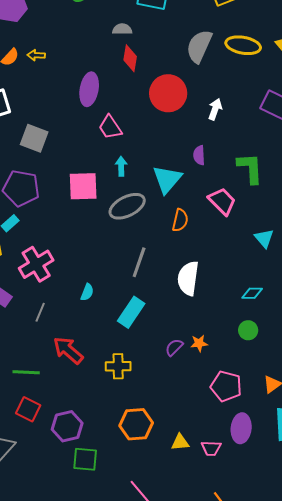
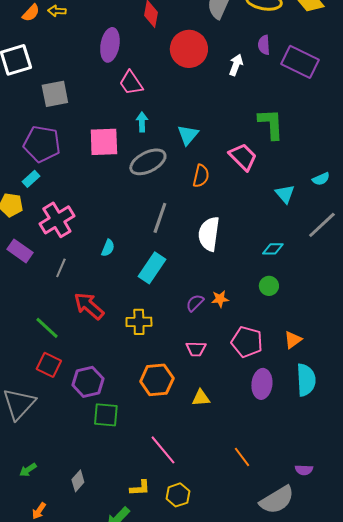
gray square: (34, 138) -> (55, 94), turned -32
purple semicircle: (199, 155) -> (264, 45), moved
cyan triangle: (167, 179) -> (188, 135), size x0.7
green line: (26, 372) -> (47, 328), turned 40
pink trapezoid: (211, 448) -> (196, 349), moved

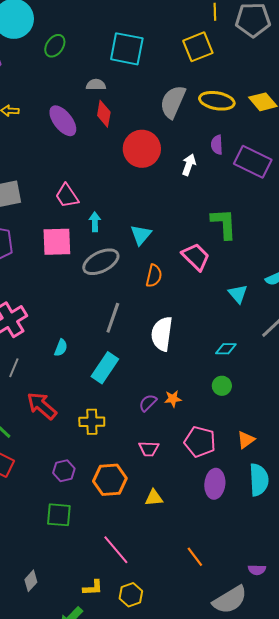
purple ellipse: (110, 45) -> (63, 121), moved, turned -48
pink trapezoid: (131, 83) -> (67, 196), moved
purple hexagon: (88, 382) -> (64, 471), moved, size x0.7

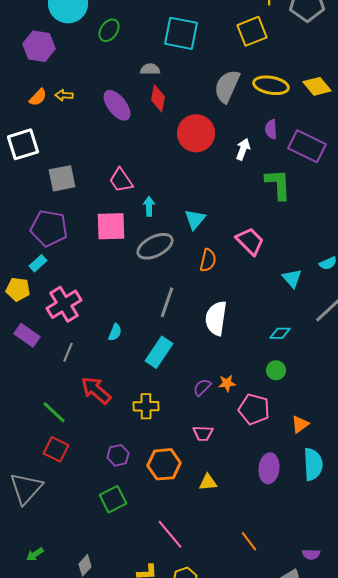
green L-shape: (224, 224) -> (278, 184), moved
pink pentagon: (200, 442) -> (254, 409), moved
green square: (59, 515) -> (113, 499), turned -32

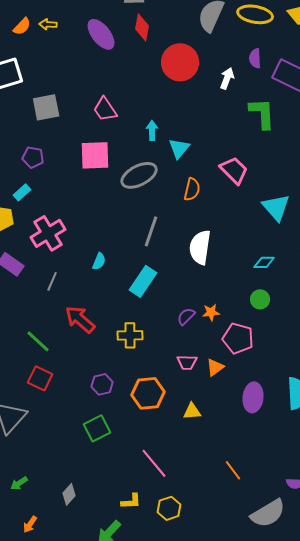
cyan arrow: (149, 206) -> (152, 130), moved
purple pentagon: (49, 228) -> (33, 157), size x0.6
cyan triangle: (292, 278) -> (276, 207), size x1.4
orange triangle: (300, 424) -> (215, 367), moved

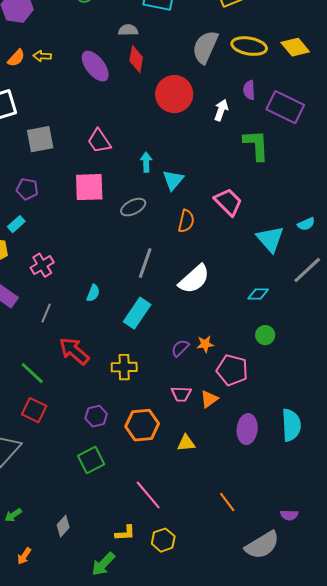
gray ellipse: (139, 175) -> (133, 207), size x0.7
pink cross: (48, 233) -> (42, 265), size x0.7
white semicircle: (200, 247) -> (194, 279), turned -140
green circle: (260, 299) -> (265, 335), moved

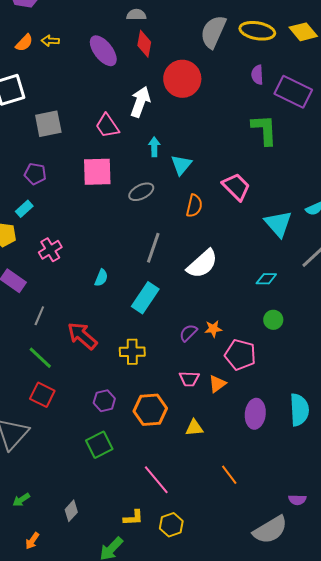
white arrow: (221, 110) -> (140, 102), moved, size x1.4
gray line: (46, 313) -> (39, 316), moved
orange line: (227, 502) -> (229, 475), moved

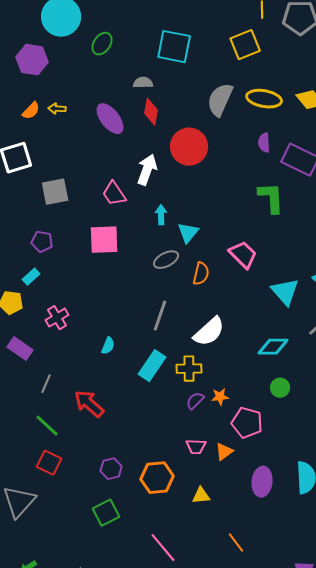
gray ellipse: (141, 192) -> (166, 260), moved
cyan diamond: (266, 279) -> (273, 347), size x1.4
yellow cross: (132, 352) -> (189, 369), moved

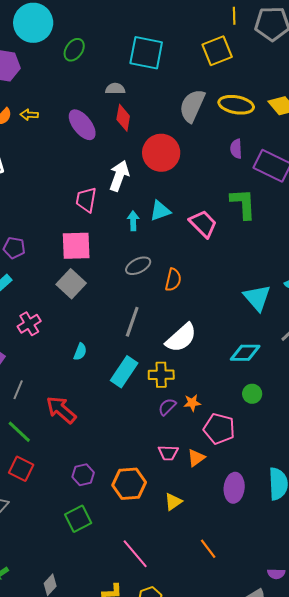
gray square: (55, 192) -> (71, 284), moved, turned -36
pink trapezoid: (114, 194) -> (86, 200), turned 44
cyan triangle: (188, 233) -> (160, 211), moved, turned 30
pink trapezoid: (243, 255) -> (203, 224), moved
yellow triangle: (201, 496) -> (173, 502), turned -30

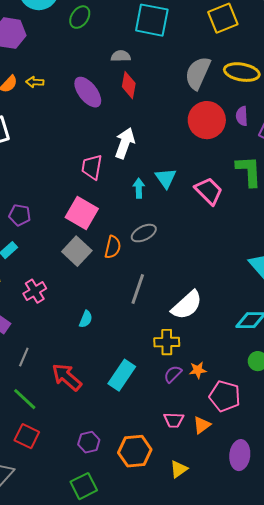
red circle: (161, 153) -> (207, 120), moved
cyan triangle: (160, 211) -> (166, 178), turned -45
pink square: (76, 246) -> (82, 213), turned 32
orange semicircle: (173, 280) -> (113, 247), moved
cyan rectangle: (124, 372) -> (122, 375), moved

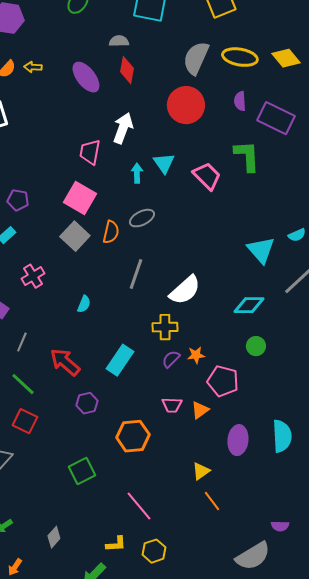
red circle: (207, 120) -> (186, 105), moved
purple hexagon: (89, 442) -> (87, 403), moved
yellow triangle: (179, 469) -> (201, 471), moved

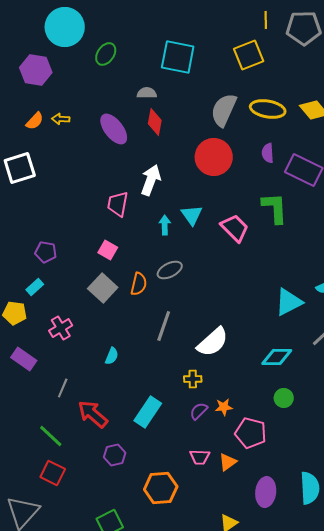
pink square: (80, 198) -> (108, 250), size x0.6
cyan triangle: (261, 250) -> (289, 302), turned 44
yellow cross: (165, 327) -> (193, 379), size x0.7
gray line: (22, 342) -> (63, 388), moved

